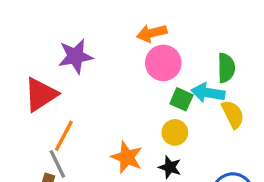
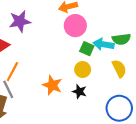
green semicircle: (226, 68) -> (121, 39), moved, turned 84
yellow semicircle: (233, 114) -> (119, 68), moved

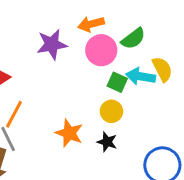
purple star: (20, 21) -> (52, 44), moved
green semicircle: (121, 39) -> (133, 39), moved, turned -30
yellow semicircle: (119, 68) -> (162, 69), moved

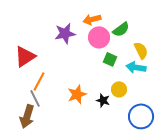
cyan arrow: (141, 76) -> (136, 67), moved
yellow circle: (111, 111) -> (119, 89), moved
orange star: (69, 133) -> (77, 94), turned 30

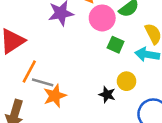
orange star: (77, 94) -> (55, 96), moved
gray line: (35, 98) -> (43, 82), moved, turned -48

